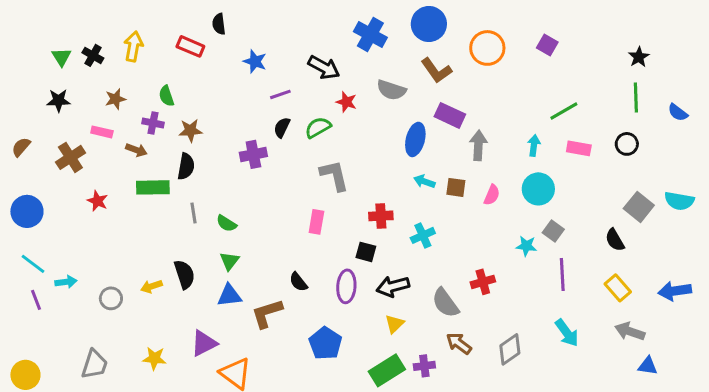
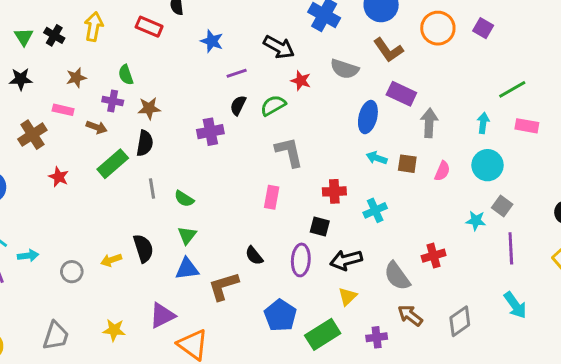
purple square: (547, 45) -> (483, 28), moved
green rectangle: (153, 187) -> (113, 164), turned -40
green rectangle: (387, 370) -> (323, 334), moved

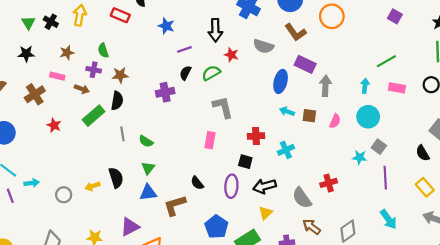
purple square: (483, 28) -> (395, 16), moved
black arrow: (279, 47) -> (215, 30), turned 60

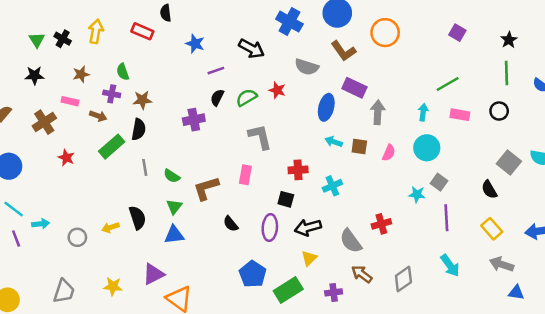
black arrow: (215, 30) -> (251, 48), turned -60
red star: (231, 55) -> (277, 90), moved
brown L-shape: (175, 205) -> (206, 188), moved

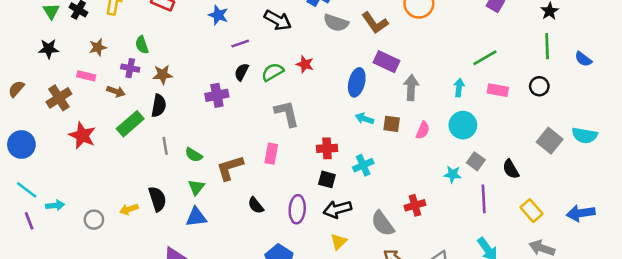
gray semicircle: (307, 67) -> (336, 23), moved
red star: (66, 158) -> (82, 135), size x1.5
black semicircle: (489, 189) -> (511, 169), moved
black square: (286, 199) -> (327, 179), moved

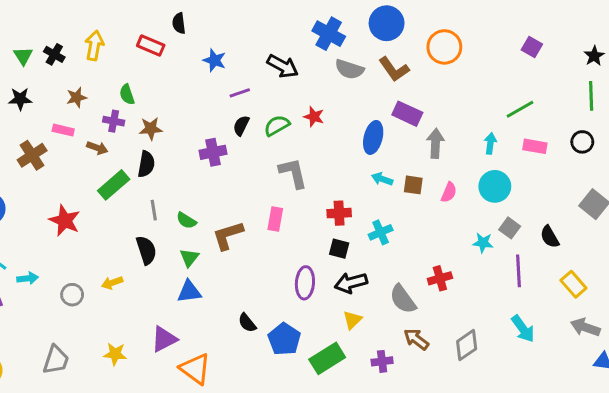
red star: (82, 135) -> (65, 220), moved
black semicircle: (157, 199) -> (146, 250), moved
black semicircle: (256, 205) -> (247, 323), moved

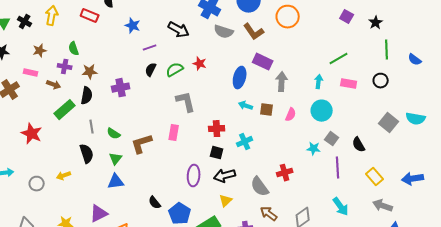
black star: (594, 56) -> (376, 23), moved
purple cross: (213, 152) -> (121, 88), moved

